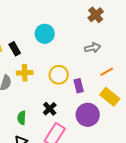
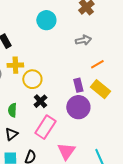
cyan circle: (45, 34) -> (46, 20), moved
yellow circle: (59, 75) -> (32, 79), moved
purple rectangle: (79, 86) -> (78, 85), moved

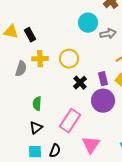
cyan circle: (46, 20) -> (88, 23), moved
yellow circle: (32, 79) -> (69, 59), moved
black cross: (40, 101) -> (80, 83), moved

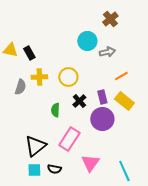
green semicircle: (37, 104) -> (55, 110), moved
black triangle: (36, 128) -> (35, 146), size x1.6
black semicircle: (55, 151) -> (54, 169), turned 80

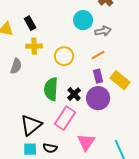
black rectangle: (29, 53) -> (30, 23), moved
orange line: (121, 76) -> (98, 55), moved
yellow cross: (39, 77) -> (34, 46), moved
black cross: (79, 101) -> (74, 94), moved
green semicircle: (55, 110) -> (51, 89), size x1.6

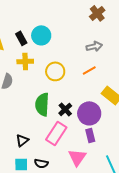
cyan circle: (83, 20) -> (41, 35), moved
purple rectangle: (98, 76) -> (90, 135), moved
black triangle: (31, 125) -> (22, 140), size x0.6

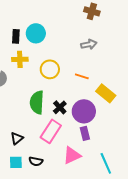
brown cross: (97, 13) -> (92, 11), turned -35
black rectangle: (21, 38) -> (16, 36), turned 32
orange line: (89, 70) -> (82, 76), moved, turned 48
pink triangle: (77, 157) -> (72, 155), turned 30

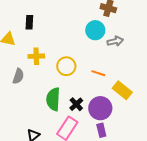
cyan circle: (36, 33) -> (95, 30), moved
black rectangle: (16, 36) -> (29, 22), moved
gray arrow: (89, 44) -> (115, 41), moved

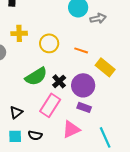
green semicircle: (53, 99) -> (36, 76), turned -125
purple rectangle: (101, 130) -> (84, 107), turned -56

